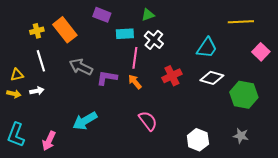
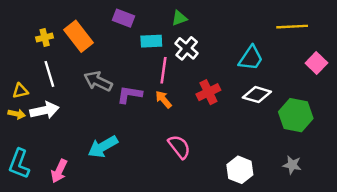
white arrow: (37, 91) -> (45, 110), size x1.6

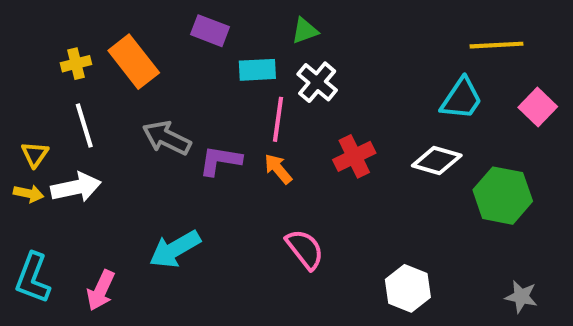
cyan trapezoid: (251, 58) -> (461, 99), moved
yellow triangle: (20, 91) -> (35, 154), turned -42
gray star: (292, 165) -> (521, 297), moved

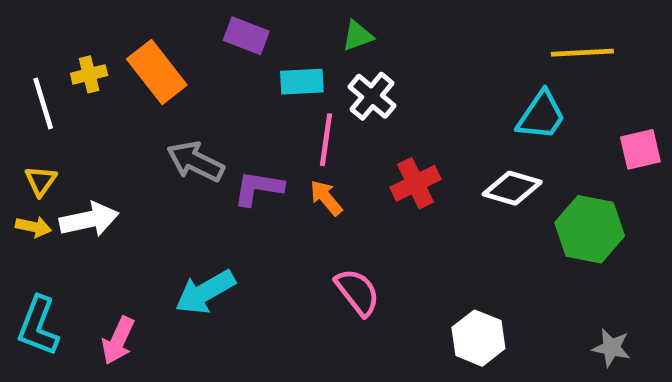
pink square: (538, 107) -> (640, 149), moved, turned 33
white line: (84, 125) -> (43, 103), moved

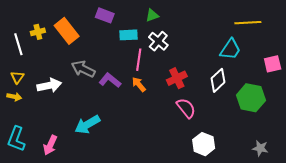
purple L-shape: (258, 188) -> (110, 80), turned 30
white diamond: (512, 188) -> (218, 80), turned -60
white arrow: (89, 220) -> (49, 85), moved
pink semicircle: (357, 292) -> (186, 108), moved

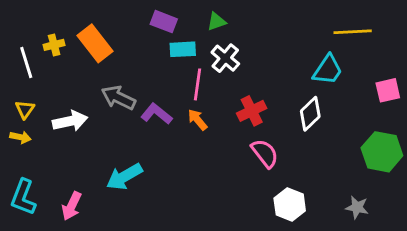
purple rectangle: (105, 15) -> (164, 22), moved
green hexagon: (251, 98) -> (382, 152), moved
gray star: (260, 148) -> (357, 207), moved

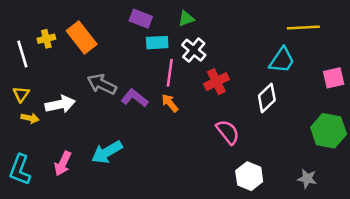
red cross: (252, 111) -> (216, 82), moved
yellow arrow: (20, 137) -> (30, 118), moved
pink arrow: (72, 206) -> (63, 164), moved

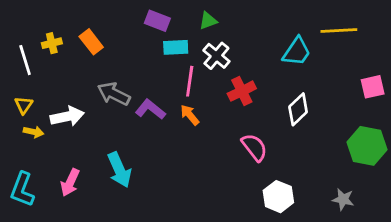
orange rectangle: (82, 38) -> (91, 42), size x0.7
cyan trapezoid: (282, 60) -> (297, 52), moved
cyan arrow: (107, 152) -> (119, 170), turned -84

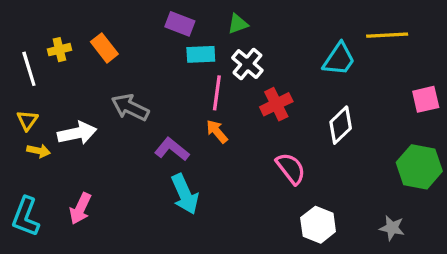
purple L-shape: (150, 109) -> (172, 149), moved
cyan arrow: (119, 170) -> (185, 194), moved

